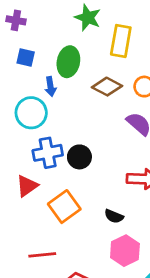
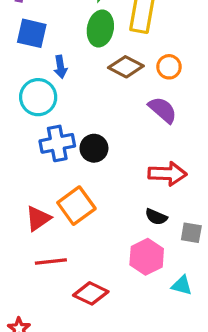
blue square: (26, 58) -> (32, 33), size x1.4
green ellipse: (68, 62) -> (100, 29), moved
red triangle: (27, 186) -> (38, 218), moved
black semicircle: (114, 216) -> (156, 217), moved

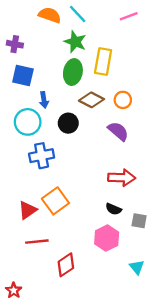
black circle: (94, 148) -> (68, 123), moved
cyan triangle: (182, 285) -> (137, 267), moved, turned 35
red diamond: (91, 293) -> (66, 265), turned -60

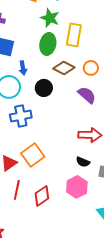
red line: (37, 242) -> (17, 190), turned -72
red diamond: (66, 265) -> (42, 196), moved

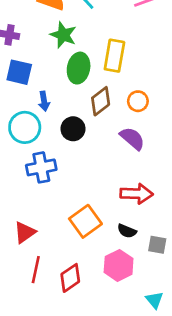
green star: (50, 18) -> (63, 35), moved
brown diamond: (64, 68) -> (101, 101), turned -65
orange square: (33, 155) -> (85, 221), moved

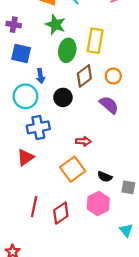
red arrow: (137, 194) -> (83, 141), moved, size x0.6
red triangle: (25, 232) -> (25, 157), moved

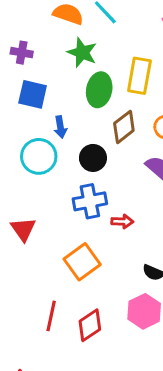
blue cross: (38, 127) -> (90, 201), moved
red triangle: (25, 157) -> (23, 229), moved, turned -30
orange square: (73, 169) -> (82, 262), moved

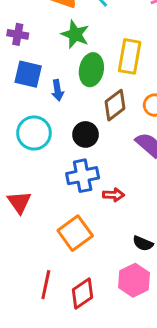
blue arrow: (60, 127) -> (58, 90), moved

